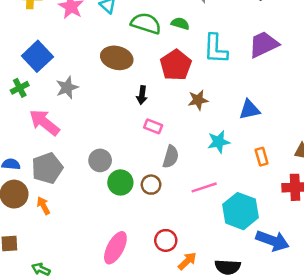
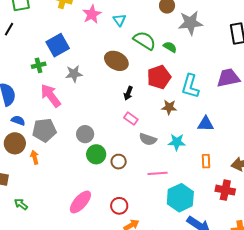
cyan L-shape: (216, 49) -> (190, 86), moved
gray semicircle: (171, 157) -> (148, 139), moved, turned 78

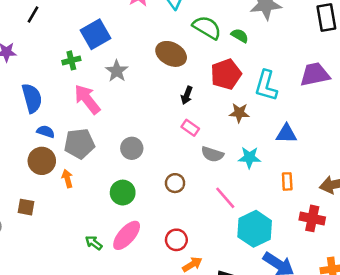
gray star: (74, 74) -> (117, 71), turned -30
green circle: (96, 154) -> (123, 193), moved
pink line: (158, 173) -> (225, 198), turned 54
green arrow: (21, 204) -> (94, 243), moved

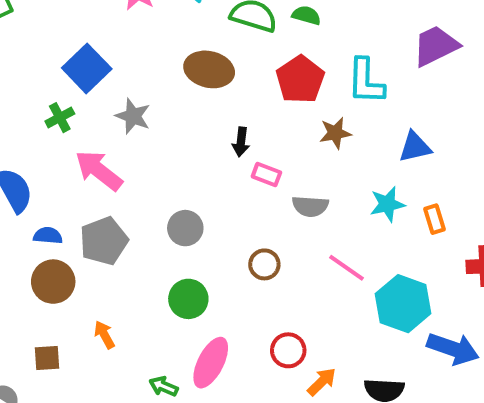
black arrow: (187, 95) -> (241, 142), moved
cyan star: (249, 157) -> (387, 204), moved
orange arrow: (67, 179) -> (104, 335), moved

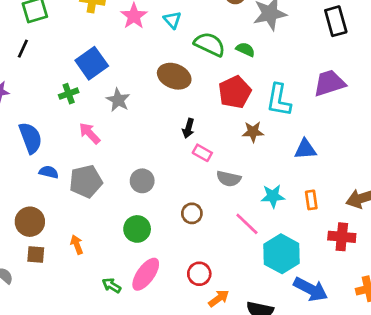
pink arrow: (99, 170) -> (90, 133), size x0.7
cyan star: (387, 204) -> (273, 196), moved
brown circle: (53, 282) -> (30, 222), moved

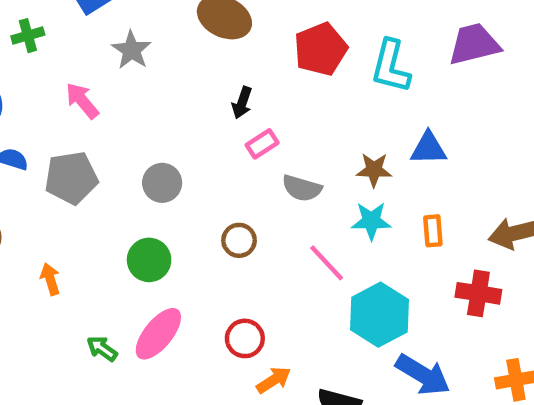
green cross: (69, 94) -> (28, 36), moved
brown star: (253, 132) -> (374, 170), moved
pink rectangle: (202, 153) -> (262, 144), turned -66

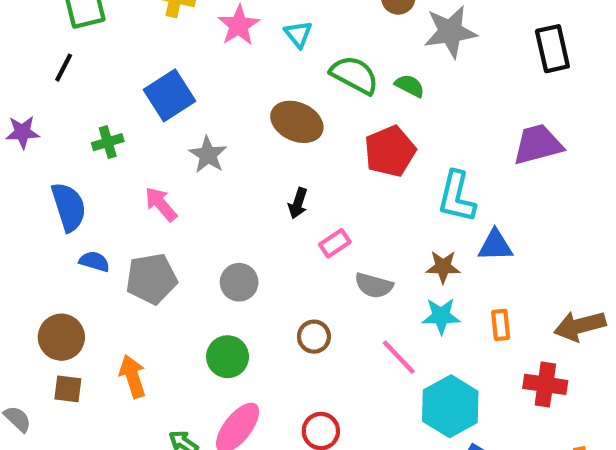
cyan L-shape: (391, 66) -> (457, 197), moved
black arrow: (242, 103) -> (298, 203), moved
orange arrow: (50, 279) -> (133, 376), size x1.4

